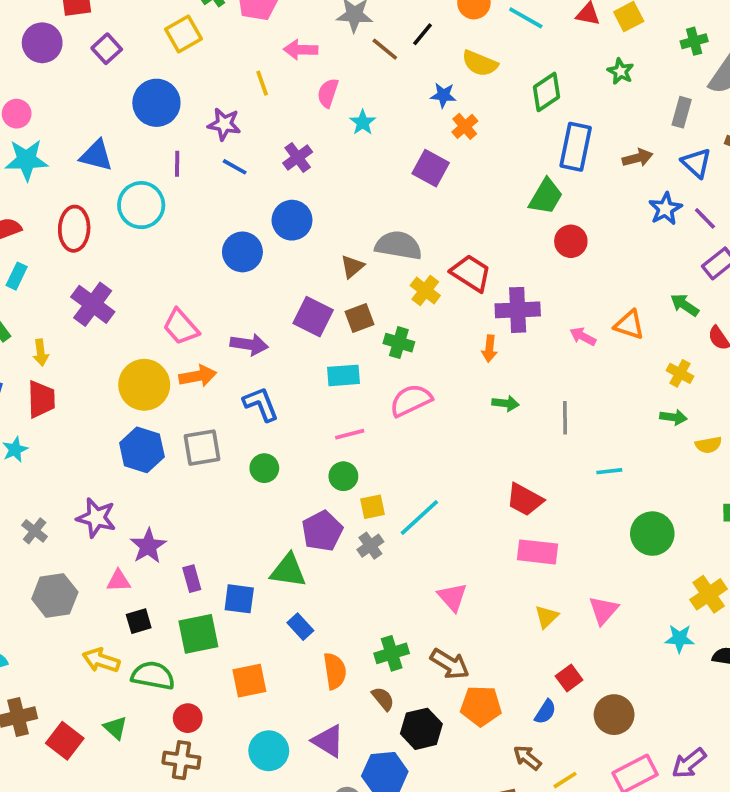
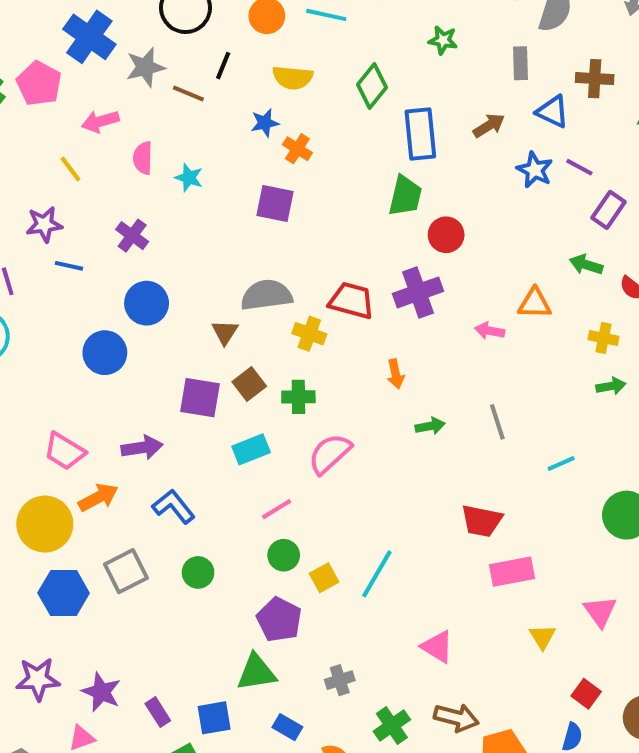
purple cross: (518, 310) -> (418, 292), moved
gray cross: (370, 546) -> (340, 680), moved, turned 35

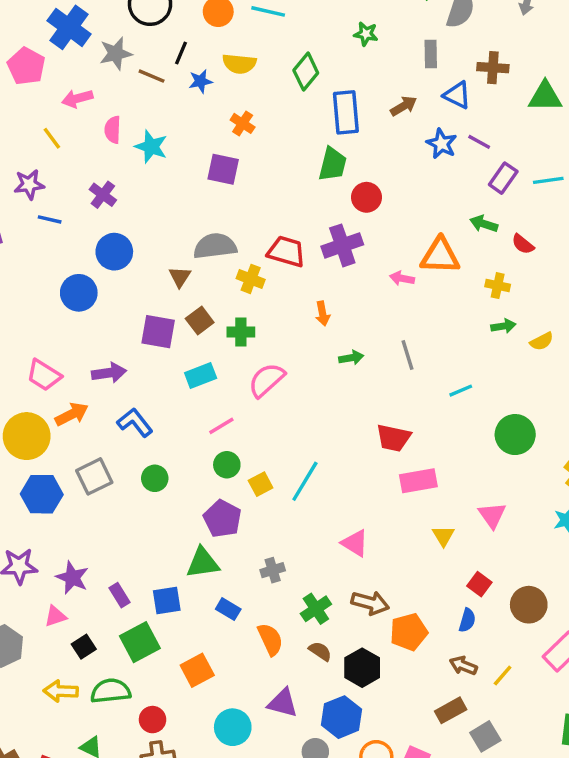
blue star: (265, 123) -> (200, 81), moved
cyan star: (189, 178) -> (151, 147), size x1.4
orange triangle: (535, 303) -> (440, 256), size x1.4

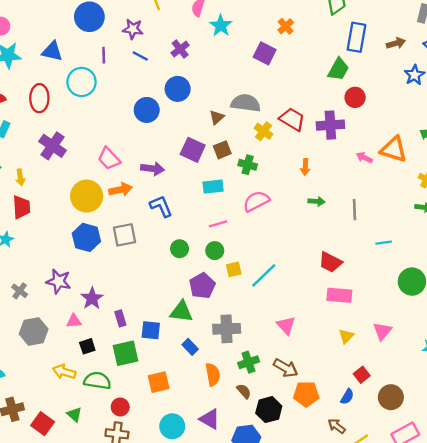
green circle: (155, 478) -> (180, 249), moved
gray cross: (273, 570) -> (227, 329), size x1.6

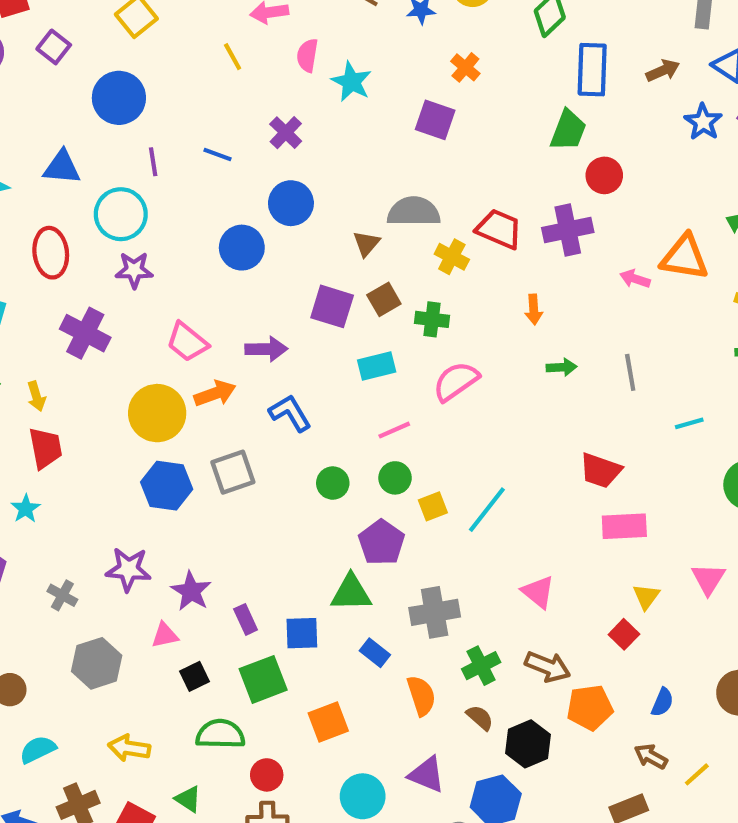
purple star: (133, 29) -> (134, 270), moved
yellow arrow: (64, 372) -> (129, 748), moved
red square: (362, 375) -> (624, 634), moved

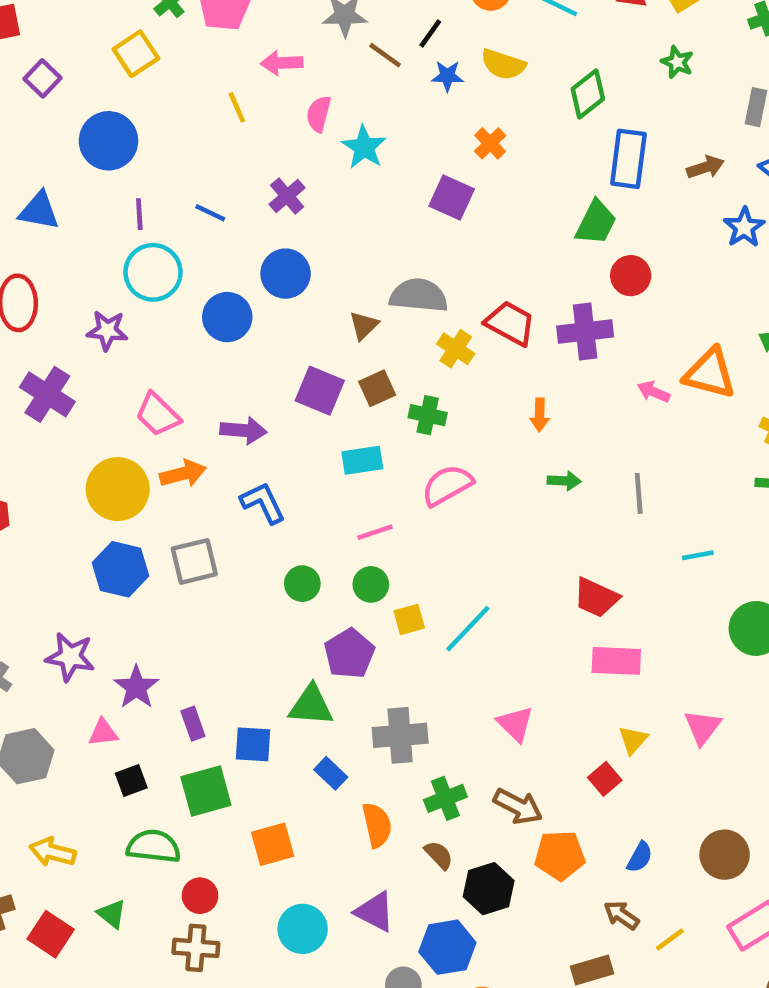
cyan circle: (121, 214) -> (153, 272), moved

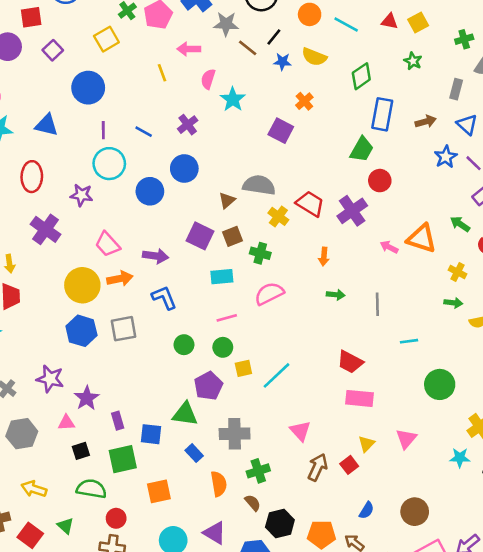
purple cross: (585, 331) -> (352, 211), turned -32
brown arrow: (518, 806) -> (318, 467), moved, turned -96
orange pentagon: (560, 855) -> (322, 534), moved

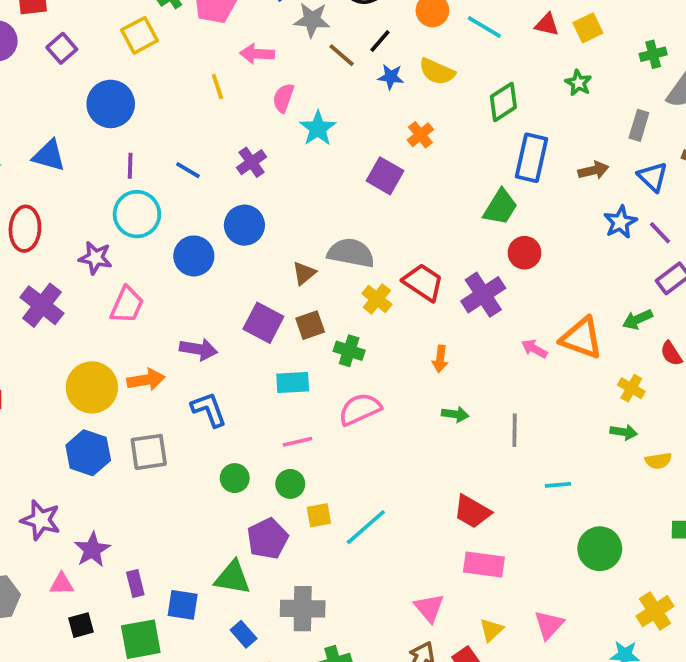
green arrow: (460, 224) -> (637, 319), turned -60
pink trapezoid: (107, 244) -> (127, 305), moved, turned -116
pink triangle: (300, 431) -> (429, 608), moved

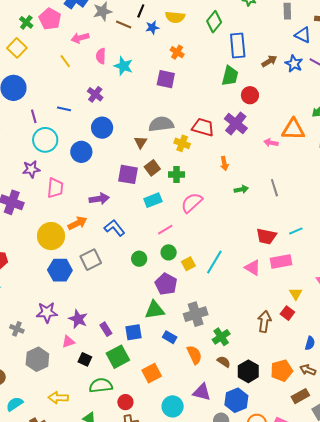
brown arrow: (593, 170) -> (269, 61), moved
cyan line: (558, 485) -> (296, 231), moved
pink triangle: (429, 608) -> (253, 268), moved
black square: (81, 625) -> (85, 359), turned -32

